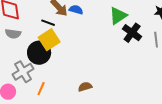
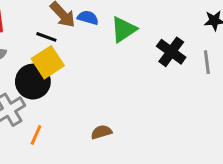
green triangle: (118, 16) -> (124, 29), moved

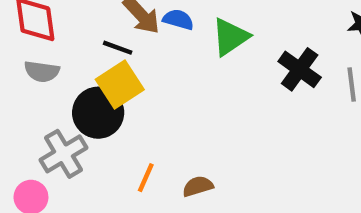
orange line: (36, 135) -> (146, 178), moved

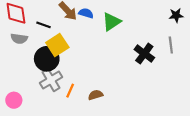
black line: (118, 48) -> (44, 25), moved
black cross: (300, 69) -> (144, 54), moved
gray cross: (63, 154) -> (51, 80), moved

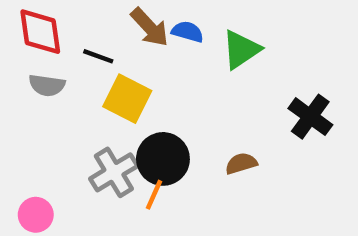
yellow square: (57, 45) -> (127, 99), turned -30
black circle: (47, 59) -> (163, 159), moved
brown semicircle: (96, 95) -> (241, 163), moved

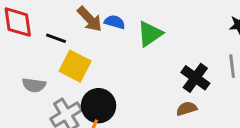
gray semicircle: (47, 85) -> (34, 85), moved
brown semicircle: (241, 163) -> (187, 109), moved

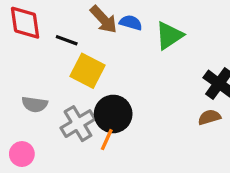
gray semicircle: (34, 85) -> (35, 104), moved

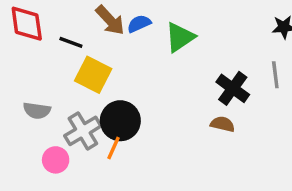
blue semicircle: (131, 23) -> (139, 24), turned -40
brown semicircle: (209, 117) -> (222, 124), turned 30
pink circle: (22, 154) -> (56, 160), moved

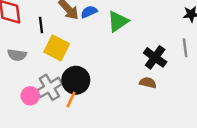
black line: (71, 42) -> (41, 25), turned 63
gray semicircle: (37, 111) -> (17, 55), moved
pink circle: (56, 160) -> (30, 96), moved

